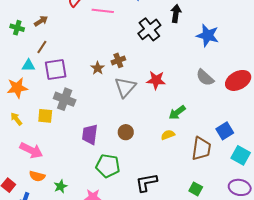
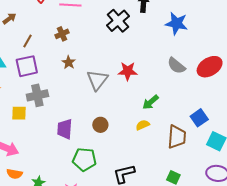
brown line: (42, 47) -> (27, 41), moved
brown cross: (118, 60) -> (62, 34), moved
gray cross: (65, 99) -> (37, 95), turned -30

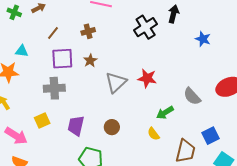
blue star: (177, 23) -> (203, 39), size x0.7
purple square: (27, 66) -> (62, 59), moved
gray semicircle: (176, 66) -> (192, 96), moved
yellow square: (19, 113) -> (42, 120), moved, turned -35
yellow semicircle: (143, 125) -> (153, 134), turned -112

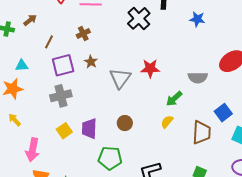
gray semicircle: (192, 96) -> (198, 78), turned -36
yellow square: (42, 120) -> (64, 131), moved
yellow semicircle: (153, 134) -> (167, 122), turned 88
pink arrow: (16, 136) -> (32, 150), turned 80

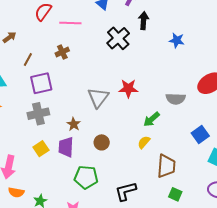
brown star: (91, 62) -> (74, 124), moved
brown trapezoid: (202, 132) -> (166, 166), moved

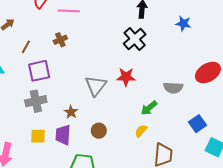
black cross: (118, 38) -> (135, 39), moved
blue star: (177, 40) -> (183, 24), moved
yellow square: (41, 149) -> (38, 136), turned 35

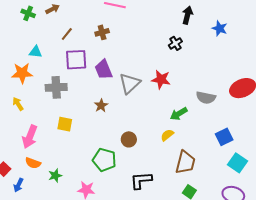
blue star: (183, 24) -> (220, 28), moved
black cross: (135, 39) -> (175, 43), size x0.6
gray cross: (36, 101) -> (56, 87), moved
brown circle: (99, 131) -> (129, 139), moved
purple trapezoid: (63, 135) -> (104, 70), moved, turned -35

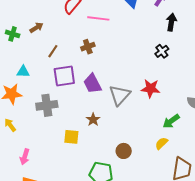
yellow square: (65, 124) -> (71, 137), moved
pink arrow: (30, 137) -> (25, 157), size x0.7

